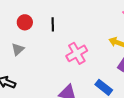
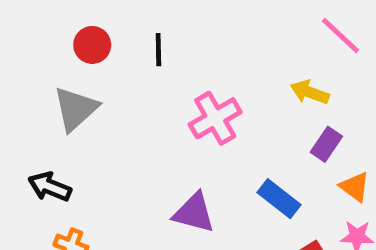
gray triangle: (18, 49) -> (76, 109), size x1.5

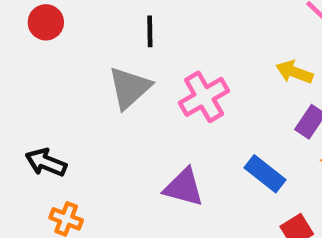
red circle: (92, 45) -> (46, 22), moved
gray triangle: (76, 109) -> (129, 88), moved

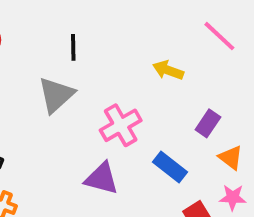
yellow arrow: (294, 72) -> (168, 70), moved
pink cross: (204, 97) -> (121, 125), moved

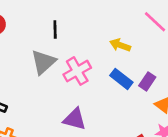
pink cross: (121, 125) -> (77, 71), moved
blue rectangle: (170, 167) -> (121, 79), moved

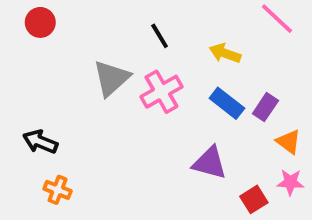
black line: (55, 30) -> (160, 36), moved, turned -30
purple triangle: (75, 119) -> (210, 163), moved

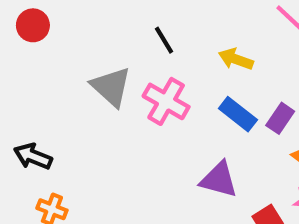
gray triangle: (111, 78) -> (111, 87), turned -36
pink cross: (161, 92) -> (166, 101), turned -30

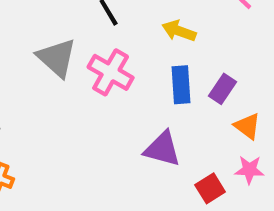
blue rectangle: (238, 114) -> (181, 85), turned 48

